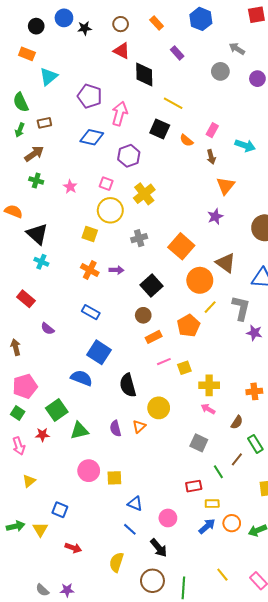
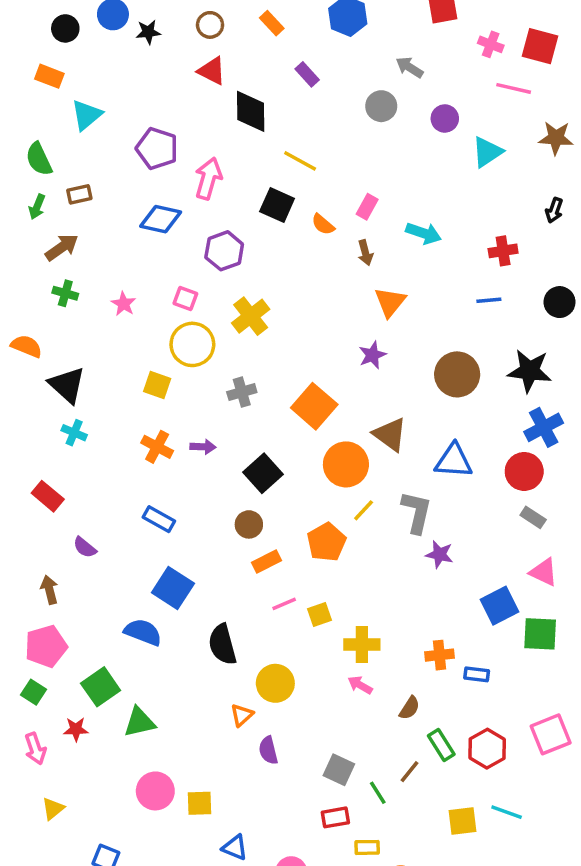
brown arrow: (16, 347) -> (49, 590), moved
purple semicircle: (115, 428) -> (268, 750), moved
gray square: (199, 443) -> (339, 770), moved

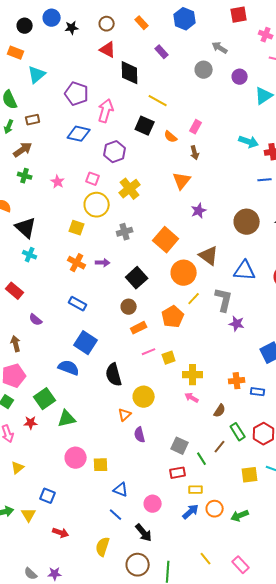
cyan arrow: (424, 233) -> (249, 142), moved
orange triangle: (390, 302) -> (182, 181), moved

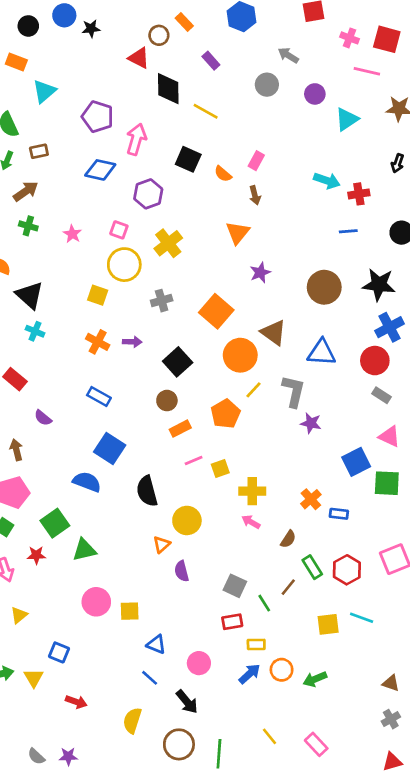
brown circle: (107, 24) -> (159, 35), moved
yellow line: (158, 101) -> (206, 111), moved
orange cross: (237, 381) -> (311, 499), turned -35

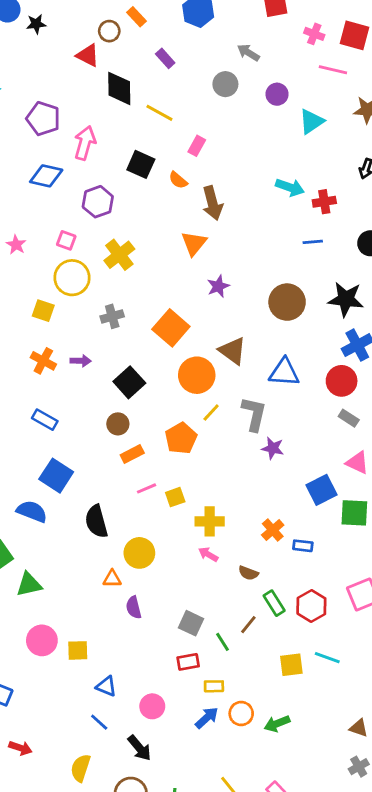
pink rectangle: (256, 161) -> (197, 146), moved
brown arrow: (255, 195) -> (212, 203), size x1.6
brown semicircle: (288, 539) -> (248, 573), turned 78
orange triangle: (162, 544) -> (112, 579), turned 42

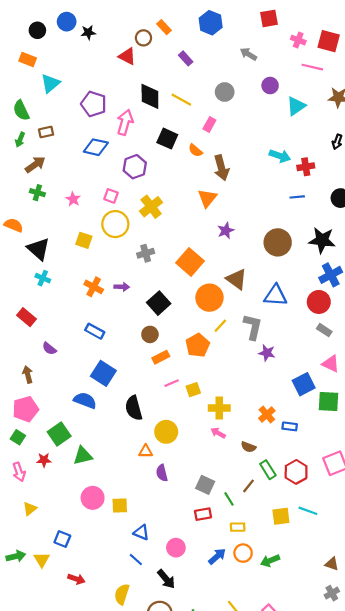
gray circle: (225, 84) -> (225, 92), moved
black diamond: (119, 88) -> (150, 96), moved
yellow square: (43, 311) -> (84, 240), moved
yellow rectangle: (214, 686) -> (238, 527), moved

